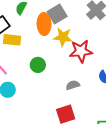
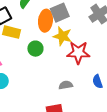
green circle: (38, 65) -> (35, 49), moved

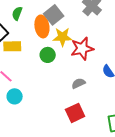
green circle: (35, 49) -> (48, 55), moved

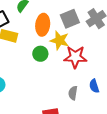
gray square: (54, 15) -> (70, 19), moved
gray semicircle: (78, 83) -> (73, 93), moved, turned -72

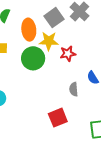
green circle: (40, 54) -> (33, 58), size x1.5
red star: (75, 57) -> (68, 54), size x0.7

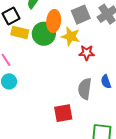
green circle: (33, 58) -> (44, 34), moved
gray semicircle: (74, 89) -> (85, 89), size x1.5

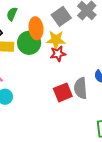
red star: (87, 53) -> (58, 54), moved
red square: (63, 113) -> (63, 92), moved

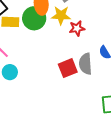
red star: (58, 54) -> (77, 28), moved

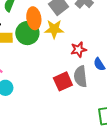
red star: (77, 28) -> (79, 50), moved

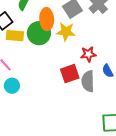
red square: (63, 81) -> (70, 74), moved

